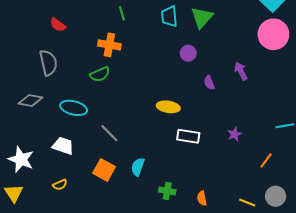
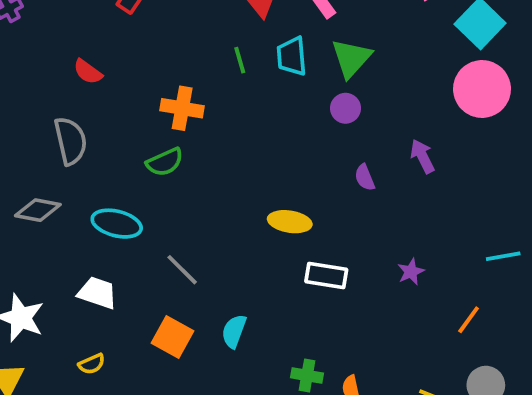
green line: (122, 13) -> (240, 60), moved
purple circle: (188, 53) -> (345, 108), moved
green cross: (167, 191) -> (307, 375), moved

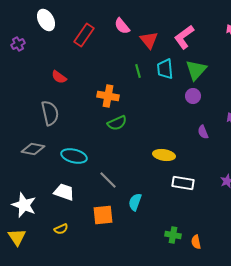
green semicircle: (165, 162) -> (117, 123), moved
cyan semicircle: (234, 331) -> (135, 202), moved
orange square: (172, 337) -> (103, 215), turned -35

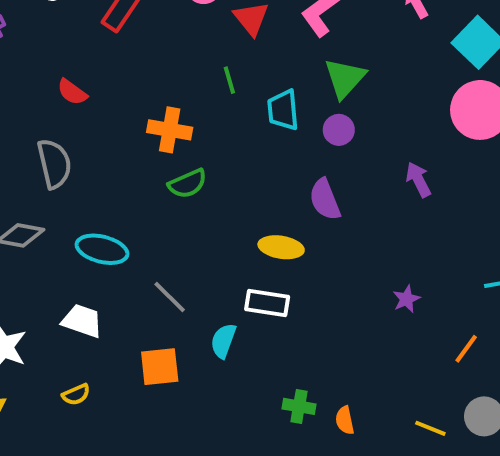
cyan trapezoid: (165, 69) -> (283, 110), moved
purple semicircle: (203, 132) -> (325, 200), moved, size x1.5
white rectangle: (183, 183) -> (267, 303), moved

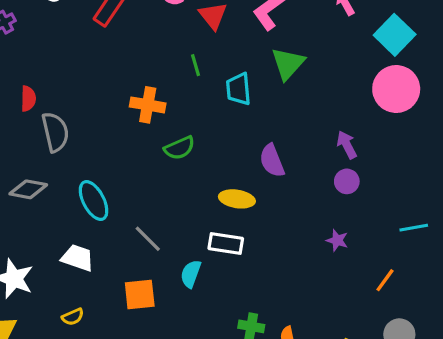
red semicircle: (72, 92) -> (28, 99), moved, turned -125
purple circle: (339, 130) -> (347, 181), moved
green semicircle: (188, 184) -> (180, 148), moved
cyan ellipse: (102, 249) -> (94, 201), turned 48
purple star: (406, 299) -> (337, 240), turned -30

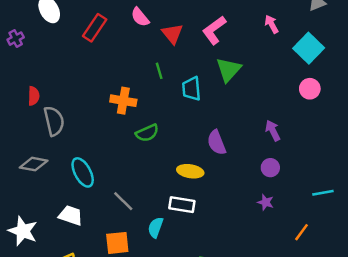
pink circle: (396, 89) -> (310, 89), size x0.6
purple circle: (347, 181) -> (270, 168), moved

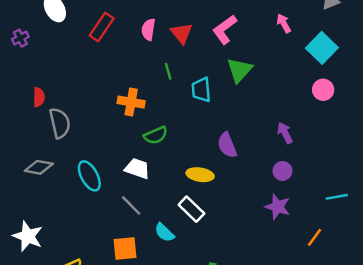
pink semicircle: (140, 17) -> (148, 29), moved, turned 48
purple star: (266, 202) -> (278, 207), size x1.5
white rectangle: (182, 205) -> (191, 209), turned 35
white trapezoid: (71, 215) -> (137, 169), moved
cyan semicircle: (156, 227) -> (164, 232), turned -66

